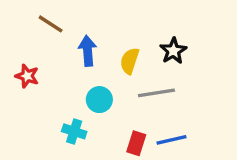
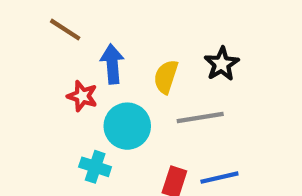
red star: (27, 76) -> (82, 96), moved
cyan circle: (99, 100) -> (127, 126), size x1.4

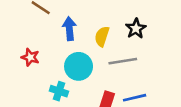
red star: (82, 96) -> (30, 57), moved

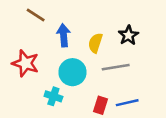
red star: (30, 57) -> (25, 63), size x1.5

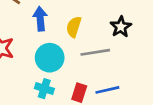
black star: (128, 35) -> (121, 27), moved
cyan cross: (53, 96) -> (44, 89), moved

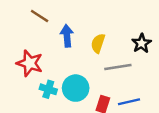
cyan circle: (50, 58) -> (76, 88), moved
cyan cross: (44, 89) -> (48, 89), moved

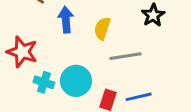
black star: (141, 43) -> (153, 15), moved

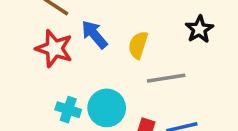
blue arrow: (66, 20) -> (94, 34), turned -35
red star: (22, 52) -> (54, 48), moved

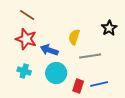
blue arrow: (94, 34) -> (49, 50), moved, turned -30
cyan cross: (68, 110) -> (24, 71), moved

